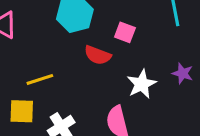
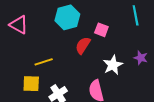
red semicircle: (98, 55) -> (83, 45), turned 102

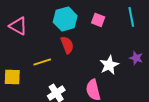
pink square: (101, 30) -> (98, 20), moved
red semicircle: (83, 45) -> (67, 45), moved, turned 126
yellow square: (31, 84) -> (12, 77), moved

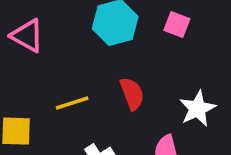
red semicircle: (67, 45) -> (132, 94), moved

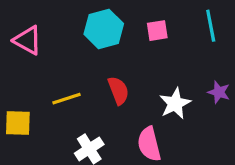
pink square: (177, 24) -> (157, 31), turned -30

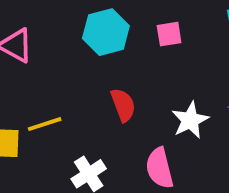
yellow line: (66, 99) -> (45, 124), moved

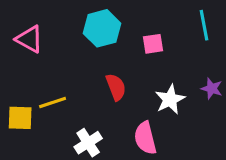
pink square: (169, 34) -> (153, 44), moved

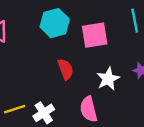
pink square: (153, 44) -> (95, 35), size x1.6
yellow line: (53, 102) -> (15, 109), moved

